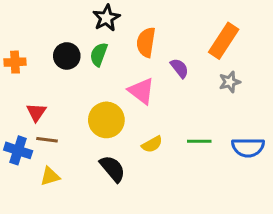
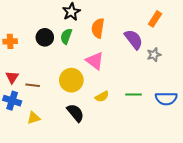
orange rectangle: (224, 41) -> (155, 19), moved, size x0.7
purple semicircle: (179, 68) -> (134, 39), moved, size x1.5
red triangle: (36, 112) -> (12, 77), moved
brown line: (47, 140) -> (33, 85), moved

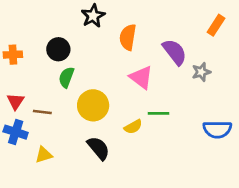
orange rectangle: (155, 19) -> (216, 25), moved
green semicircle: (66, 36) -> (66, 77), moved
pink triangle: (95, 61) -> (141, 77), moved
green line: (134, 94) -> (159, 113), moved

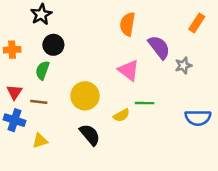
black star: (93, 16) -> (41, 14), moved
orange semicircle: (128, 37) -> (127, 24), moved
green semicircle: (66, 77) -> (42, 70), moved

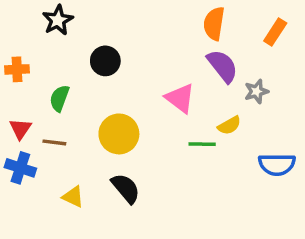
orange semicircle: (127, 24) -> (214, 24), moved
black circle: (53, 45) -> (105, 61), moved
yellow semicircle: (121, 115) -> (229, 125), moved
yellow triangle: (40, 141) -> (73, 197), moved, turned 42

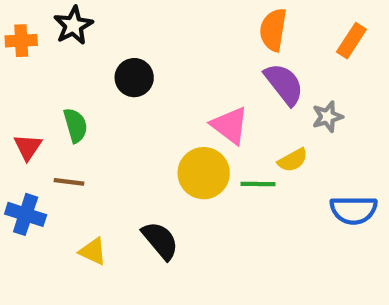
orange cross: (17, 69) -> (21, 41), moved
green semicircle: (59, 98) -> (76, 125), turned 144
red triangle: (20, 129) -> (28, 147), moved
yellow circle: (119, 134) -> (204, 173), moved

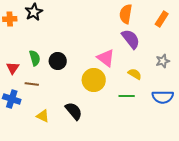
black circle: (134, 78) -> (58, 61), moved
gray star: (327, 117) -> (163, 61), moved
yellow semicircle: (293, 160) -> (135, 74), turned -120
green line: (258, 184) -> (127, 96), moved

